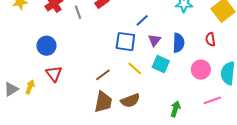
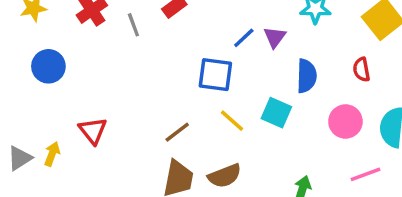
purple triangle: (154, 40) -> (275, 37), moved
blue circle: (46, 46) -> (48, 66), moved

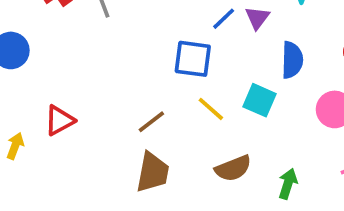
red triangle: (93, 131) -> (59, 120), turned 40
brown semicircle: (225, 176) -> (233, 168), moved

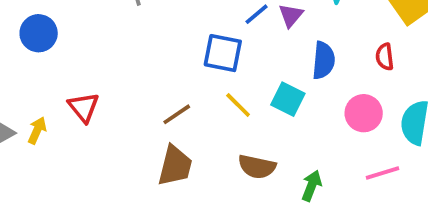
red triangle: (59, 120) -> (84, 107), turned -44
brown semicircle: (233, 168) -> (257, 167), turned 30

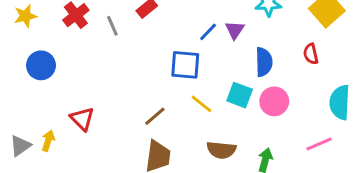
pink circle: (364, 113) -> (274, 101), moved

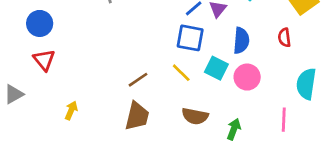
blue square: (185, 65) -> (190, 38), moved
red triangle: (82, 119) -> (44, 60), moved
yellow arrow: (48, 141) -> (71, 110), moved
pink line: (319, 144) -> (284, 120), turned -70

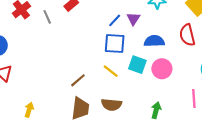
red semicircle: (284, 38) -> (187, 35), size x1.5
blue semicircle: (241, 41) -> (154, 41), turned -90
brown semicircle: (195, 116) -> (112, 105), moved

